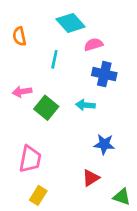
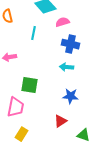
cyan arrow: (85, 105) -> (66, 67), moved
green square: (46, 108) -> (29, 85), moved, turned -30

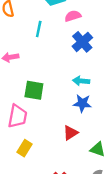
blue cross: (70, 44) -> (82, 42), turned 36
cyan arrow: (66, 67) -> (81, 81), moved

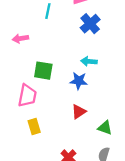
blue star: (82, 103) -> (79, 81), moved
yellow rectangle: (25, 148) -> (34, 127), turned -49

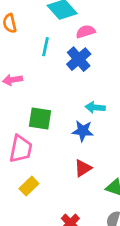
blue cross: (90, 24) -> (79, 59), moved
yellow rectangle: (34, 127) -> (29, 186), turned 63

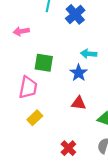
blue star: (83, 131) -> (79, 73), turned 30
red triangle: (83, 168) -> (79, 103), turned 40

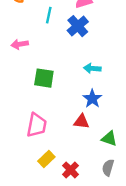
blue star: (79, 73) -> (92, 99), moved
pink trapezoid: (28, 87) -> (37, 125), moved
yellow rectangle: (35, 118) -> (46, 159), moved

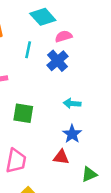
green triangle: (109, 139) -> (89, 174), turned -42

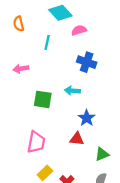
blue cross: (57, 61) -> (87, 62), moved, turned -30
cyan arrow: (72, 103) -> (72, 91), moved

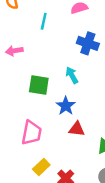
cyan arrow: (72, 91) -> (72, 75), turned 56
blue star: (87, 118) -> (66, 106), moved

